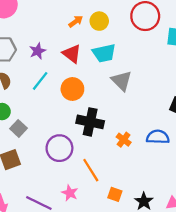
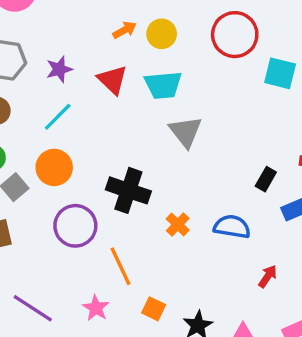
orange circle: (72, 89) -> (54, 167), moved
pink star: (70, 193) -> (96, 308), moved

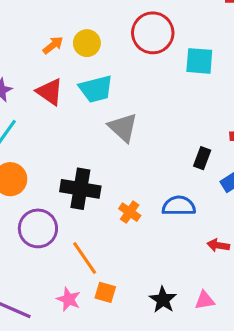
red arrow: (268, 276) -> (218, 245), turned -105
orange square: (154, 309) -> (105, 292), moved

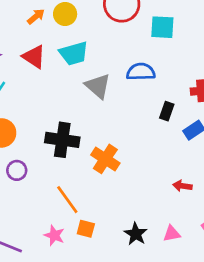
blue semicircle: (179, 206) -> (141, 72), moved
orange cross: (130, 212) -> (105, 159), size x1.5
purple circle: (38, 228) -> (17, 170), moved, size x0.6

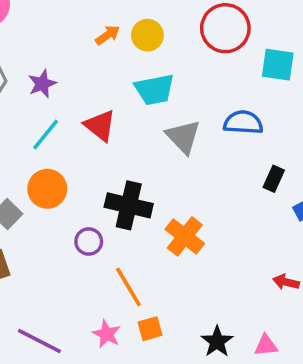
red triangle: (34, 57) -> (100, 126), moved
purple circle: (17, 170) -> (89, 241), moved
orange square: (86, 229) -> (150, 329), turned -36

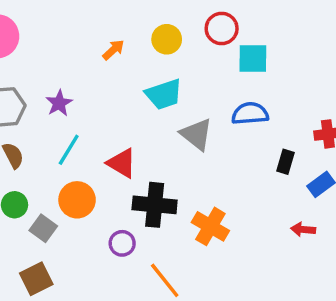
red circle: (225, 28) -> (222, 29), size x0.7
yellow circle: (147, 35) -> (167, 39), moved
cyan square: (278, 65) -> (253, 58), moved
red triangle: (100, 126) -> (122, 163), moved
red arrow: (286, 282) -> (303, 229), moved

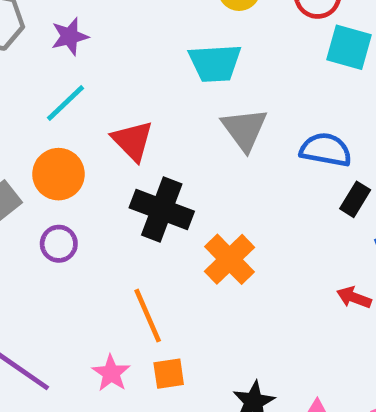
blue semicircle: (250, 114) -> (326, 150), moved
purple circle: (122, 243) -> (59, 244), moved

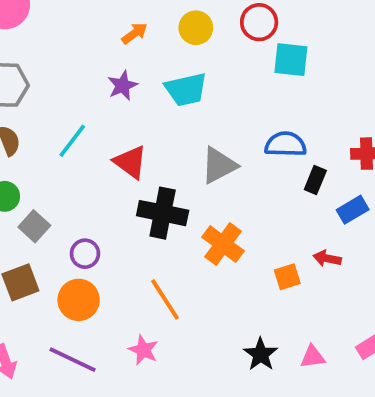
purple star: (70, 36) -> (123, 85), moved
gray triangle: (244, 129) -> (219, 165), moved, turned 48
orange circle: (58, 174) -> (79, 300), moved
orange square: (169, 374) -> (287, 277), moved

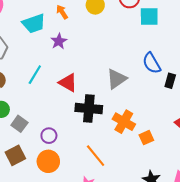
orange arrow: (135, 33) -> (62, 12), turned -80
cyan trapezoid: (186, 89) -> (34, 23), moved
blue semicircle: (286, 144) -> (152, 63), turned -115
orange square: (287, 277) -> (146, 138), moved

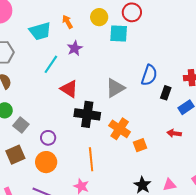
cyan square: (149, 16) -> (119, 34), moved
purple star: (59, 41) -> (75, 48), moved
blue semicircle: (152, 63) -> (149, 75), turned -135
cyan line: (35, 75) -> (51, 64), moved
orange line: (96, 156) -> (91, 159), turned 30

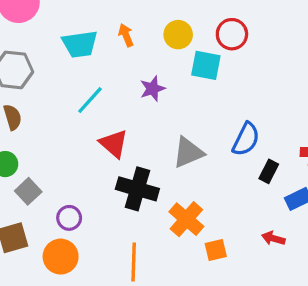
purple star: (75, 48) -> (152, 89), moved

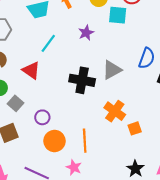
red triangle: (114, 144) -> (31, 70), moved
black cross: (137, 189) -> (82, 80), moved
orange circle: (61, 257) -> (54, 141), moved

